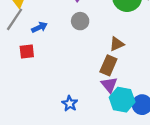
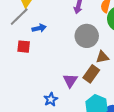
gray circle: (80, 21) -> (87, 36), moved, size x1.5
purple triangle: (109, 85) -> (70, 81), moved

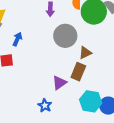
blue arrow: (39, 28) -> (17, 39), turned -40
purple triangle: (70, 81) -> (59, 83), turned 35

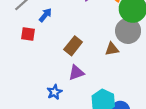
gray circle: (65, 36) -> (128, 31), moved
brown rectangle: (78, 72) -> (73, 46), moved

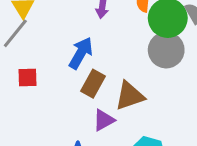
blue arrow: (45, 15) -> (81, 53), moved, size x1.5
brown triangle: (112, 49) -> (130, 96), moved, size x1.5

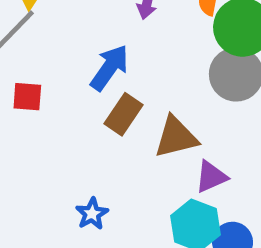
purple triangle: (104, 120) -> (211, 177), moved

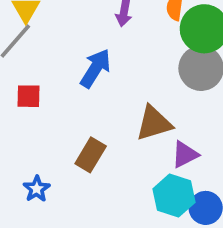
brown rectangle: (124, 114) -> (91, 155), moved
blue star: (92, 214) -> (37, 189), moved

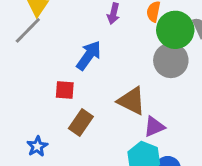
red square: (29, 96) -> (65, 90), moved
brown triangle: (154, 123) -> (132, 101), turned 40

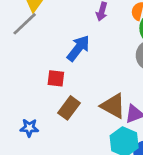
brown triangle: (132, 101) -> (113, 106), moved
blue star: (37, 146) -> (29, 128), turned 30

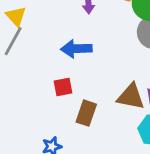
blue arrow: (78, 48) -> (76, 49), turned -112

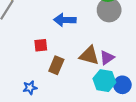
blue arrow: (76, 49) -> (65, 20), moved

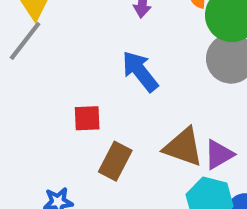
blue arrow: (65, 20) -> (140, 71), turned 45

